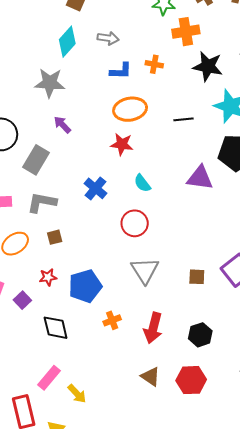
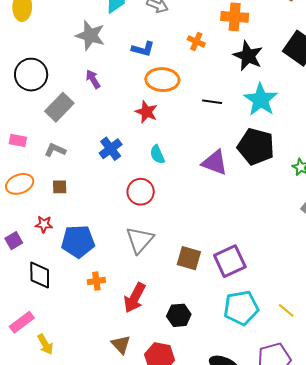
blue L-shape: (121, 71) -> (143, 49), moved
gray L-shape: (42, 202) -> (55, 150), size x0.7
brown square: (197, 277) -> (189, 258), size x1.4

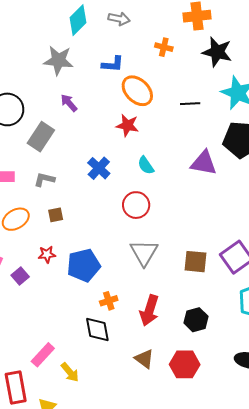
orange ellipse: (162, 80) -> (137, 91), turned 52
black diamond: (40, 275) -> (97, 330), moved

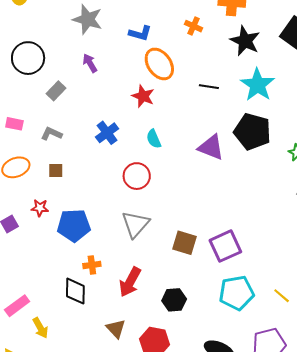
gray rectangle: (41, 137) -> (56, 91), size x0.7

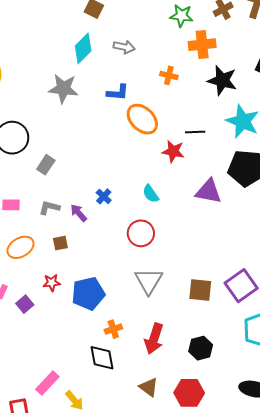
purple arrow: (90, 63) -> (79, 213), moved
red star: (143, 96) -> (173, 151), moved
blue cross: (107, 133) -> (104, 196), size x0.7

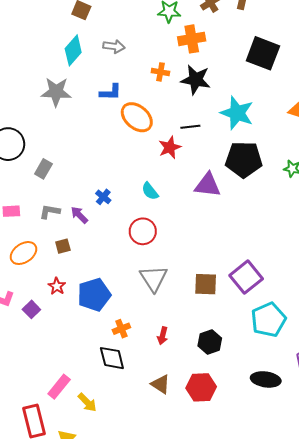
black star: (222, 80) -> (196, 80), moved
red star: (173, 151) -> (170, 147), turned -30
red star: (52, 283) -> (57, 286), turned -30
red arrow: (154, 339) -> (163, 336), size x0.6

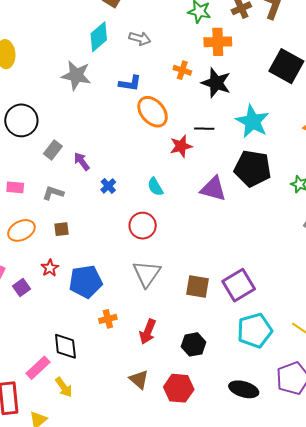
purple arrow: (79, 215) -> (82, 161), moved
red arrow: (163, 336) -> (148, 332), size x1.4
black diamond: (112, 358) -> (65, 346), moved

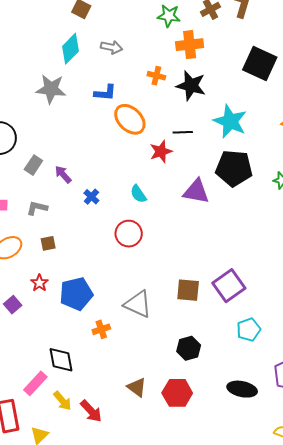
gray triangle: (147, 274) -> (138, 304), moved, turned -36
cyan pentagon: (255, 331) -> (249, 330), size x0.7
red arrow: (148, 332) -> (91, 411), moved, turned -60

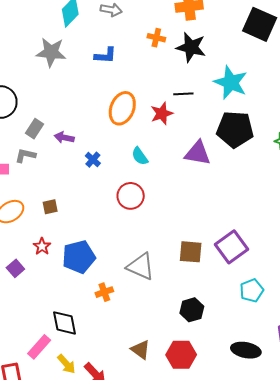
orange ellipse: (130, 119) -> (122, 108), moved, turned 68
purple arrow: (63, 174) -> (64, 138), turned -36
gray L-shape: (37, 208) -> (25, 155), moved

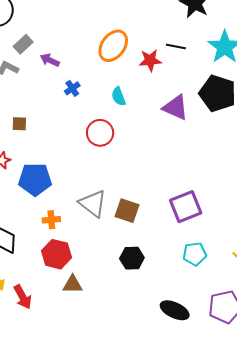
brown square: (191, 252) -> (127, 211), moved
brown triangle: (141, 350) -> (73, 284), turned -50
red hexagon: (181, 355) -> (57, 254), moved

